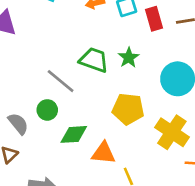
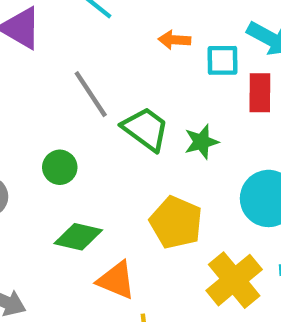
gray line: (61, 81) -> (91, 94), moved
green circle: (47, 110) -> (60, 167), moved

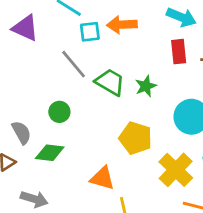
orange arrow: (174, 40) -> (122, 25), size x1.5
cyan square: (222, 60) -> (90, 32), moved
green diamond: (78, 237) -> (50, 153), moved

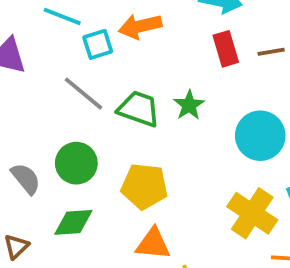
green circle: (59, 112) -> (76, 163), size x1.4
gray semicircle: (21, 133) -> (26, 179), moved
yellow pentagon: (136, 138) -> (144, 186), moved

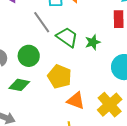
orange triangle: (153, 244) -> (76, 101), moved

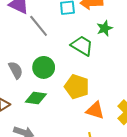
gray line: (42, 22) -> (39, 26), moved
green star: (93, 42) -> (105, 28), moved

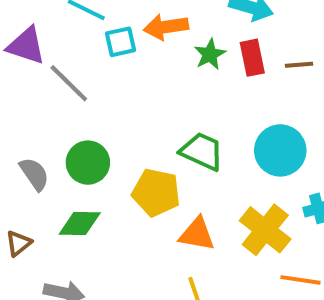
green star: (105, 28) -> (210, 54), moved
green trapezoid: (82, 46) -> (202, 151), moved

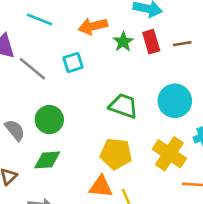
cyan square: (121, 42) -> (73, 63), moved
yellow pentagon: (156, 192) -> (116, 154), moved
orange triangle: (197, 234) -> (101, 187), moved

